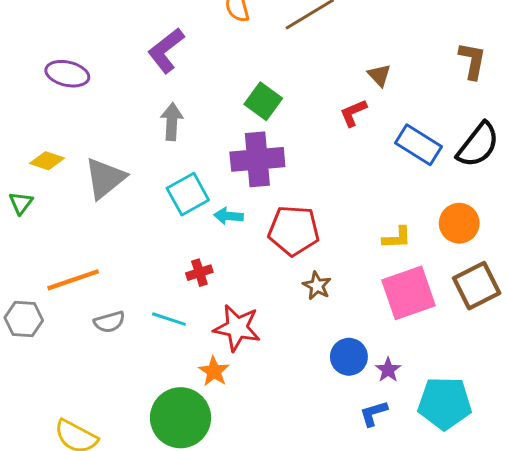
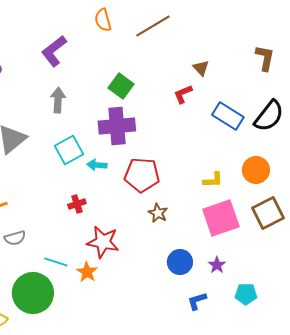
cyan line: (169, 319) -> (56, 262), moved
purple star: (388, 370) -> (217, 265), moved
cyan pentagon: (445, 403) -> (246, 294), size x0.6
green circle: (181, 418) -> (33, 293), moved

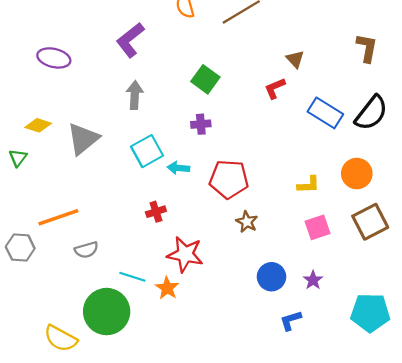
purple cross: (117, 126) -> (201, 124), size x0.5
pink square: (221, 218) -> (317, 227), size x0.6
cyan pentagon: (246, 294) -> (370, 313), moved, size x1.6

